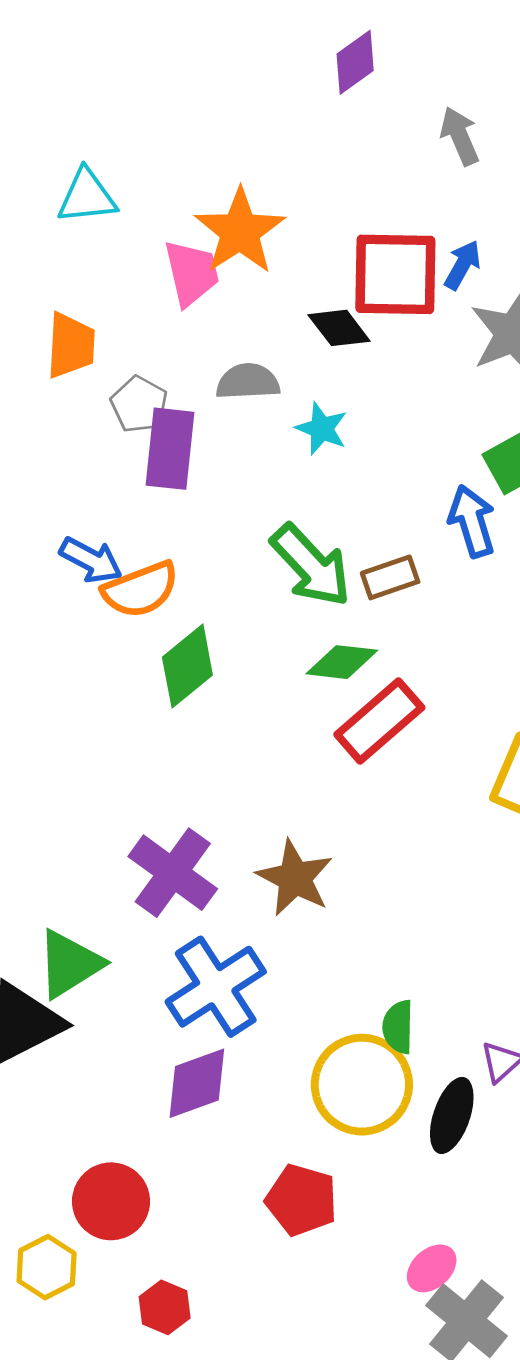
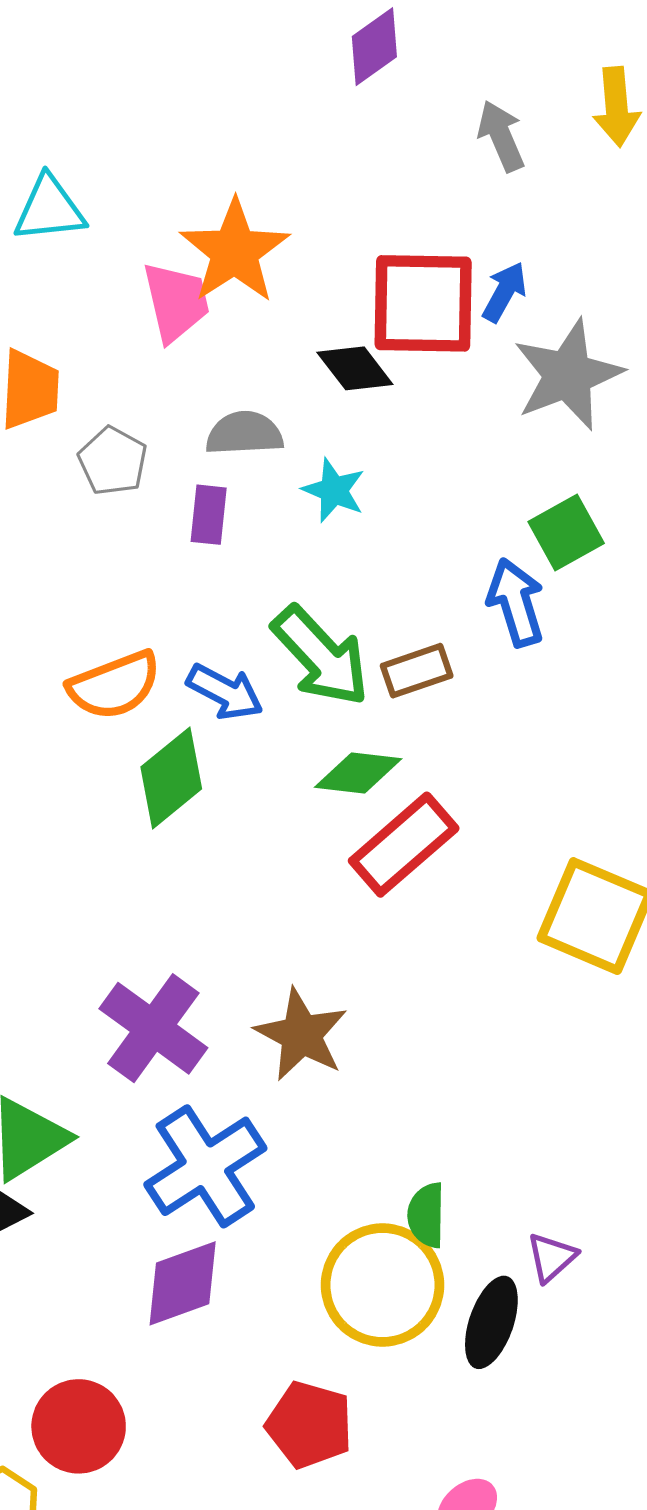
purple rectangle: (170, 449) -> (209, 515), moved, size x0.6
blue arrow: (91, 560) -> (225, 692), moved

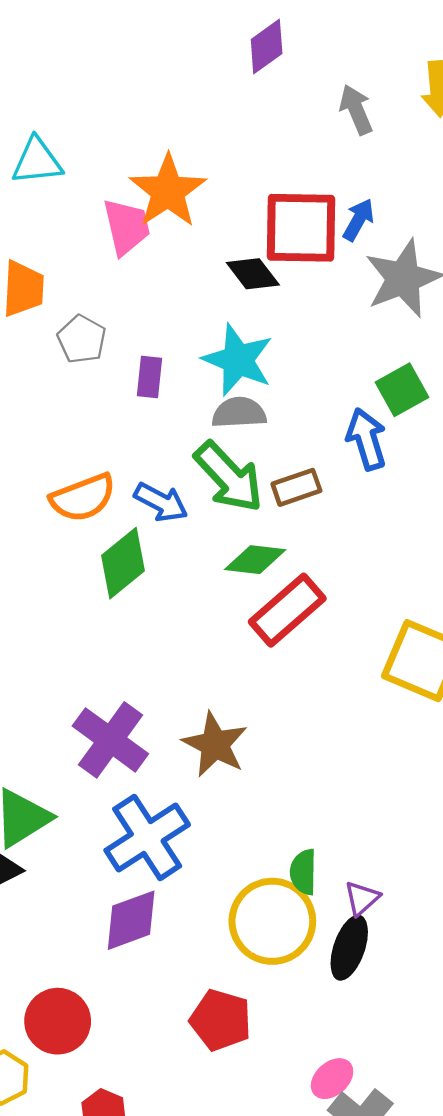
gray semicircle: (244, 433) -> (239, 413), moved
cyan star: (334, 490) -> (238, 360), size x1.6
purple triangle: (552, 1257) -> (362, 898), moved

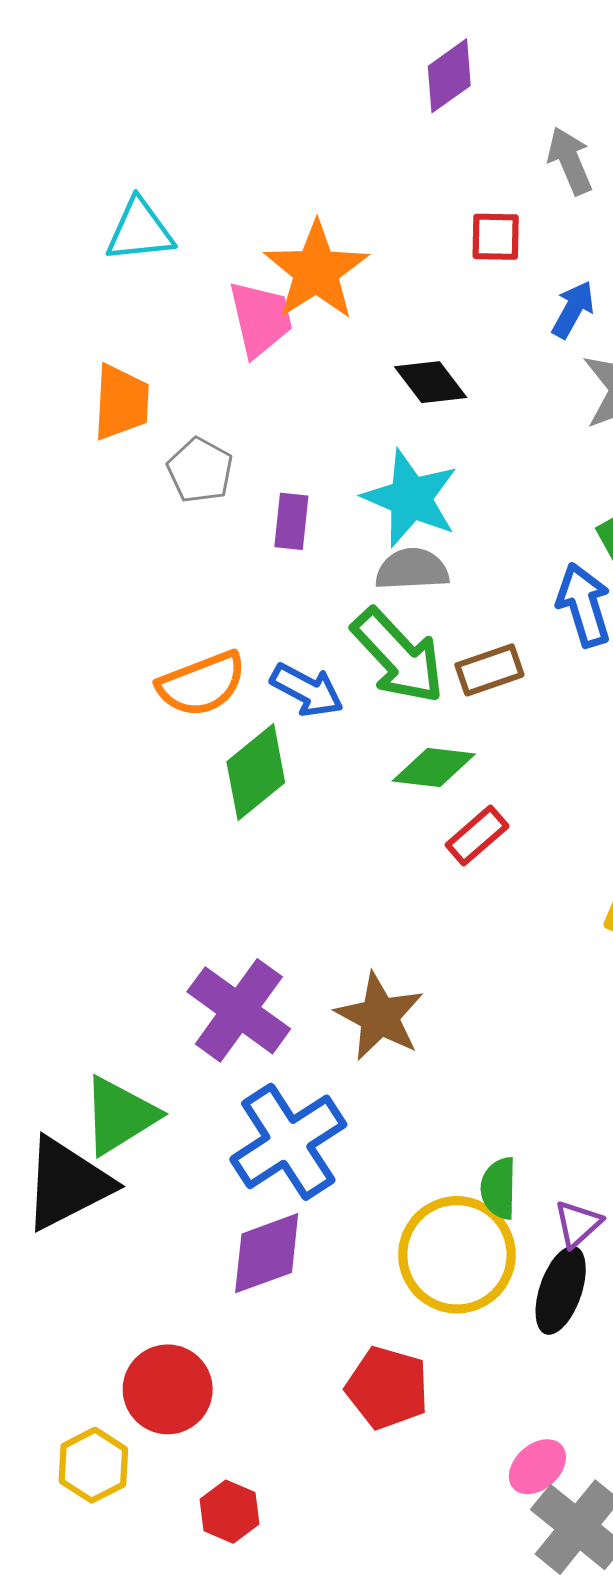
red square: (301, 228) -> (496, 237), moved, size x0.5
red rectangle: (287, 610) -> (477, 835), size x0.6

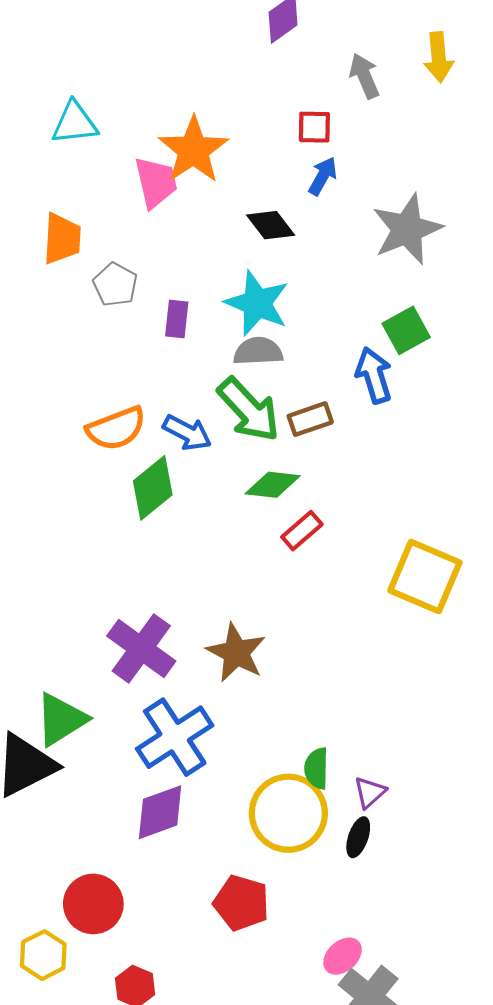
blue arrow: (573, 309) -> (323, 176), moved
black ellipse: (561, 1290) -> (358, 837), size x0.7

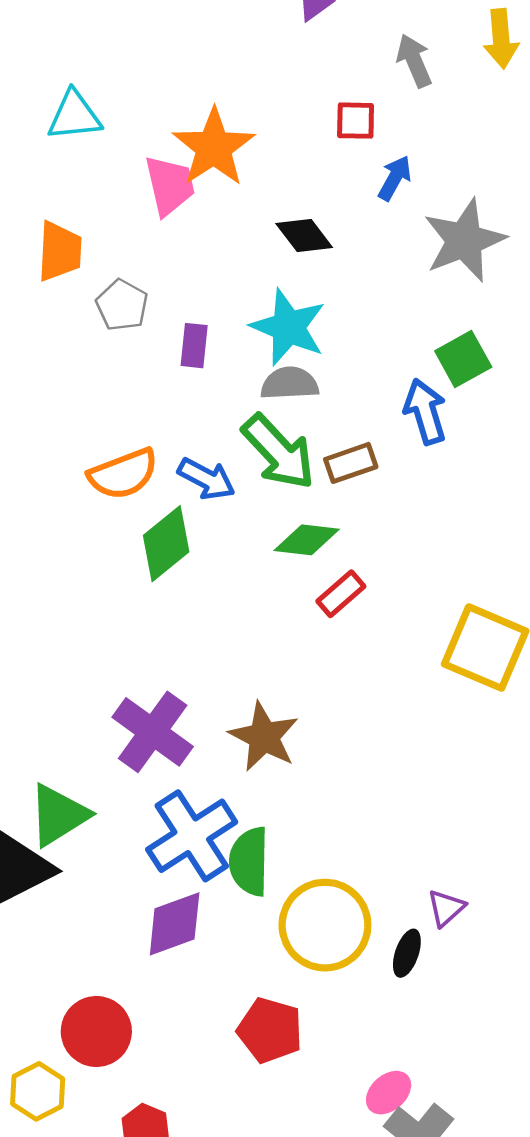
blue arrow: (323, 176) -> (395, 178), moved
green semicircle: (316, 768) -> (249, 861), moved, size x1.4
purple triangle: (370, 792) -> (446, 908), moved

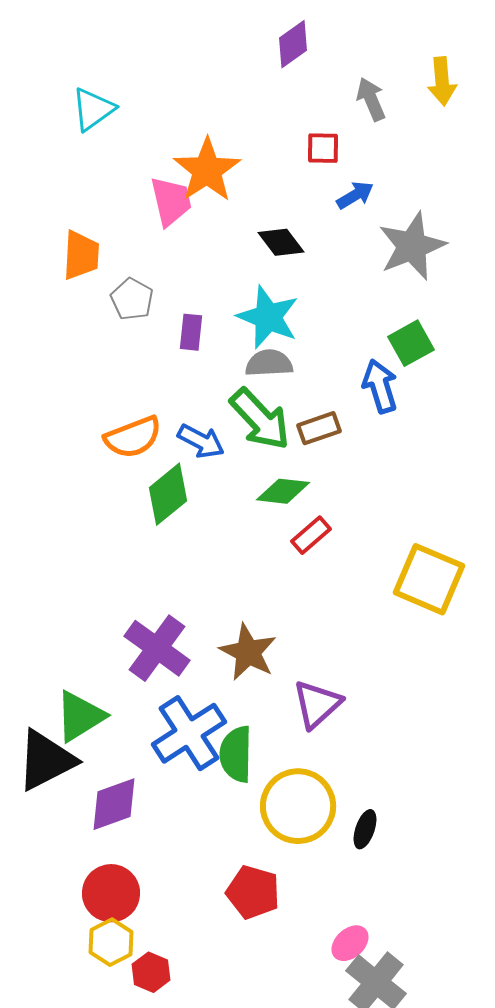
cyan triangle: (74, 116) -> (93, 109), moved, turned -30
blue arrow: (395, 178) -> (355, 195), turned 30
purple triangle: (446, 908) -> (317, 704), moved, size x1.6
purple diamond: (175, 924) -> (114, 804), moved
yellow hexagon: (38, 1091) -> (111, 942), moved

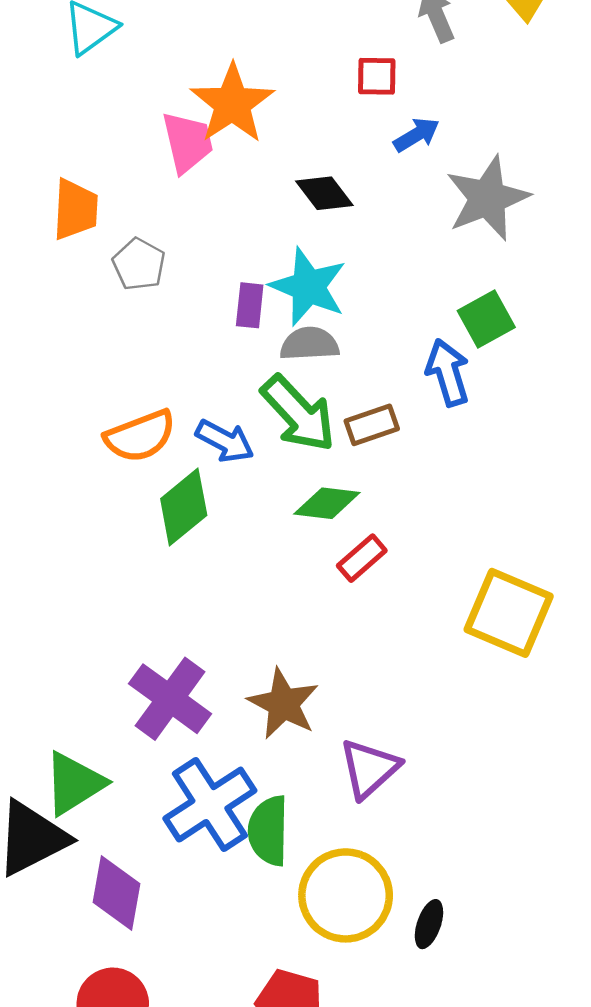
purple rectangle: (191, 332) -> (250, 305), moved
purple diamond: (114, 804) -> (116, 893), turned -60

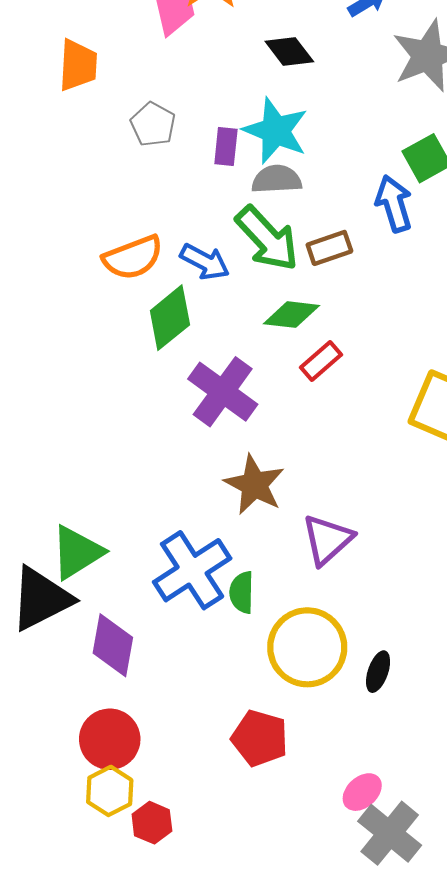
gray pentagon: (139, 264) -> (153, 124), moved
purple cross: (170, 699) -> (223, 392), moved
green semicircle: (268, 831) -> (242, 592), size x0.7

